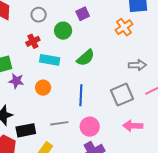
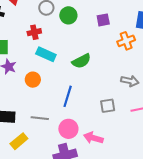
purple square: (83, 14) -> (103, 20), moved
green circle: (63, 31) -> (68, 15), moved
gray square: (122, 95) -> (108, 106), size x0.7
pink arrow: (133, 126) -> (93, 138), moved

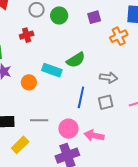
cyan rectangle: (46, 54) -> (52, 70), moved
gray arrow: (130, 81) -> (109, 77), moved
blue line: (68, 96) -> (81, 97), moved

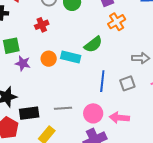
orange cross: (119, 36) -> (117, 22), moved
gray arrow: (109, 77) -> (141, 58), moved
orange circle: (29, 82) -> (49, 59), moved

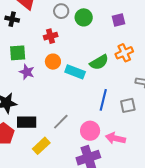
orange cross: (117, 22) -> (124, 53), moved
orange circle: (49, 59) -> (53, 62), moved
gray line: (63, 108) -> (61, 122), turned -48

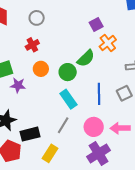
green circle: (84, 17) -> (68, 72), moved
purple square: (119, 20) -> (96, 25), moved
cyan rectangle: (75, 72) -> (68, 99), moved, turned 48

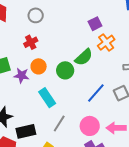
purple star: (18, 85) -> (21, 75), moved
blue line: (99, 94) -> (96, 93), turned 40
cyan rectangle: (68, 99) -> (47, 98), moved

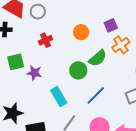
gray circle: (36, 15) -> (38, 12), moved
orange circle: (39, 66) -> (81, 32), moved
blue line: (96, 93) -> (96, 95), moved

